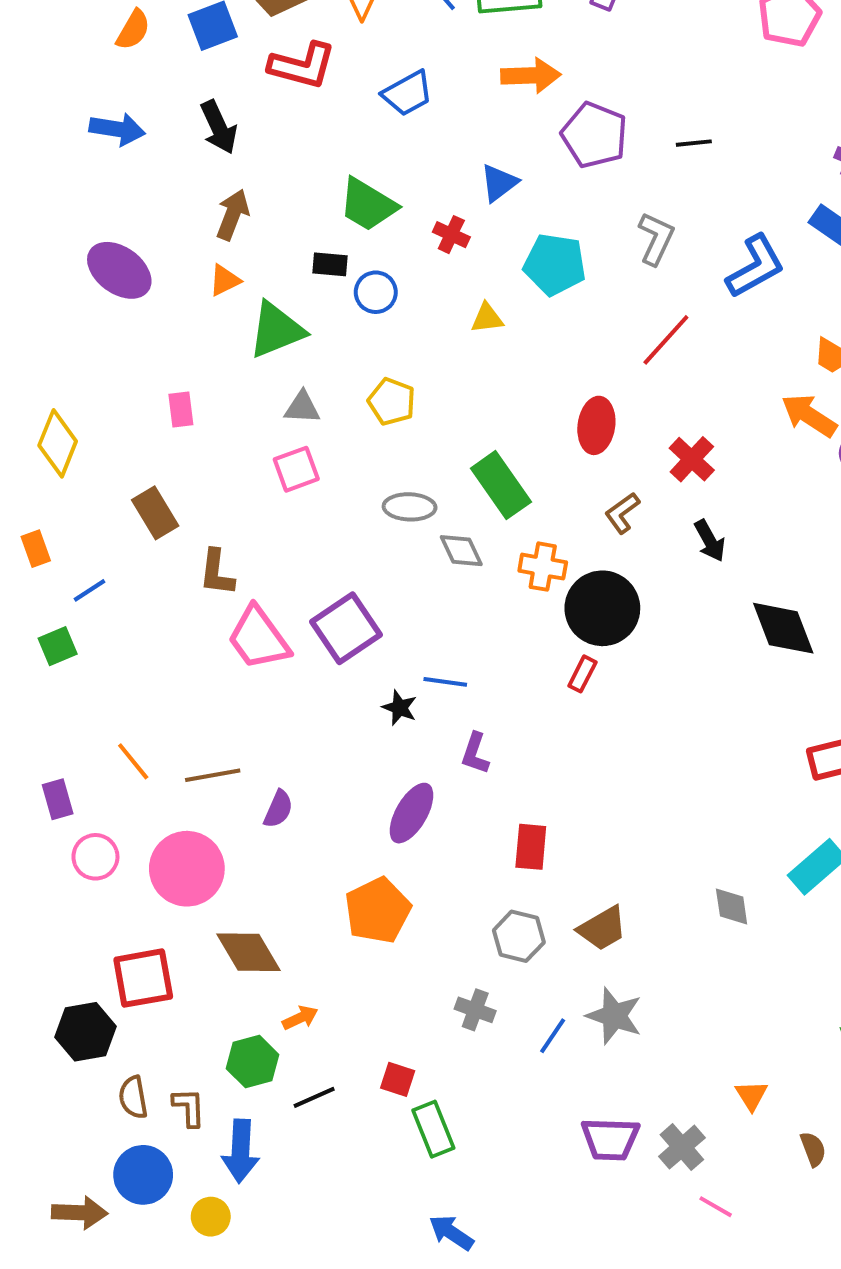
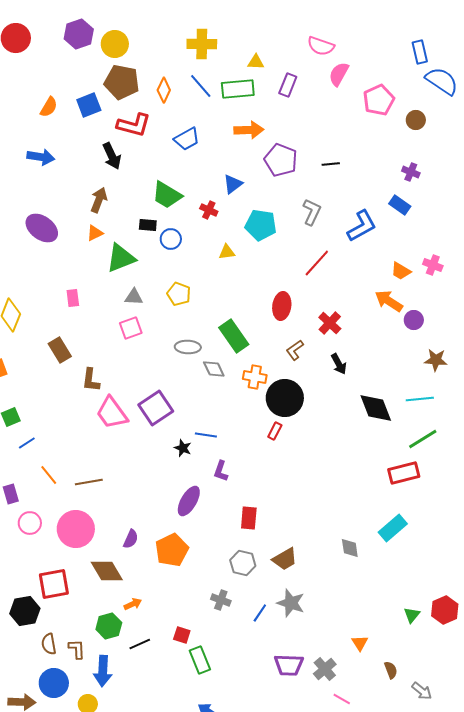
black arrow: (219, 127) -> (112, 156), moved
blue line: (89, 590) -> (27, 443), moved
purple semicircle: (278, 809) -> (131, 539), moved

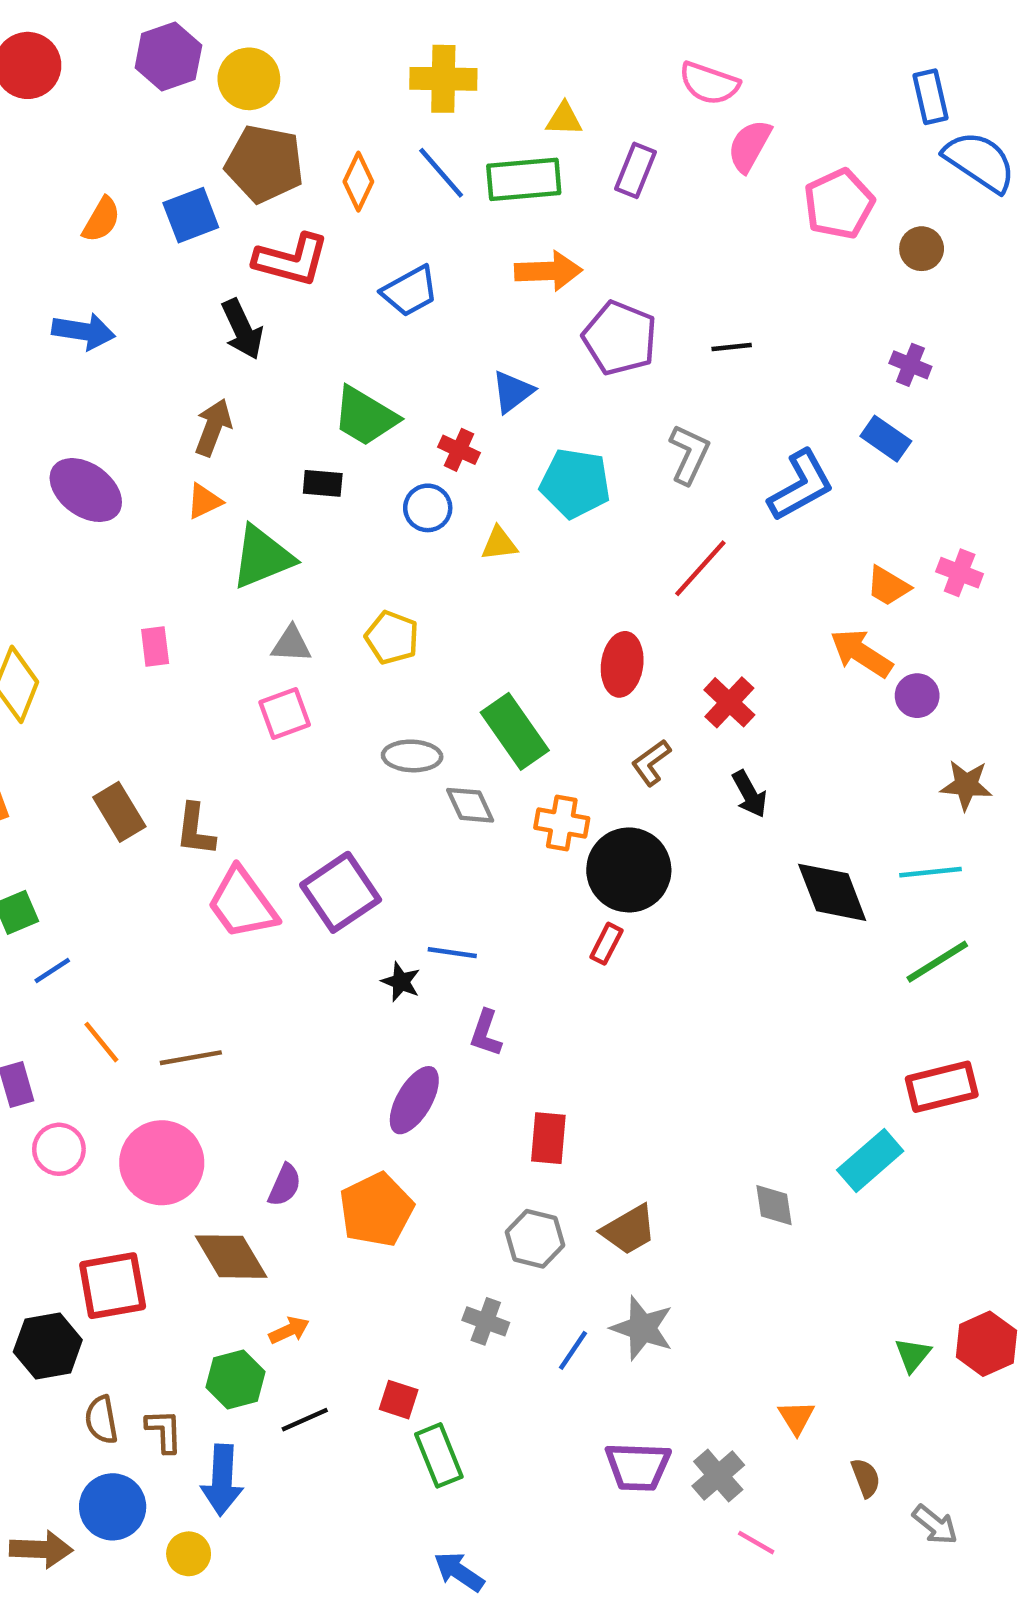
blue circle: (171, 239) -> (428, 508), moved
brown rectangle: (60, 350) -> (119, 812), moved
red rectangle: (404, 473) -> (942, 1087), moved

